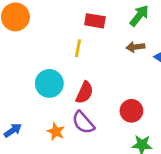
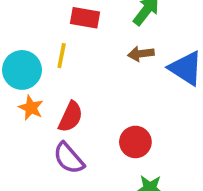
cyan circle: (49, 83) -> (22, 70), moved
orange star: (56, 132) -> (31, 108), moved

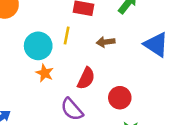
brown arrow: (141, 54) -> (106, 42), moved
red semicircle: (71, 117) -> (86, 78), moved

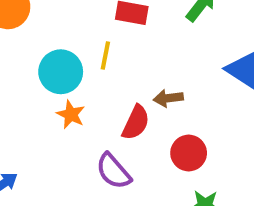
brown arrow: (106, 42) -> (168, 98), moved

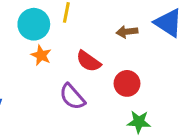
brown arrow: (168, 98) -> (127, 32), moved
red semicircle: (136, 123) -> (89, 61), turned 100

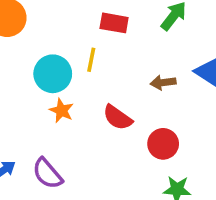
purple semicircle: (72, 97) -> (47, 174), moved

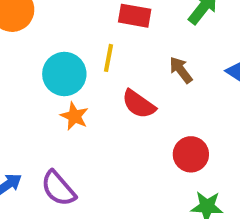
brown arrow: (163, 83) -> (181, 70), moved, turned 60
red semicircle: (118, 118) -> (139, 104), moved

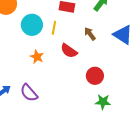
cyan circle: (64, 74) -> (32, 25), moved

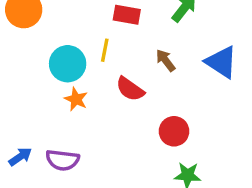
cyan circle: (32, 25) -> (68, 64), moved
purple semicircle: (29, 93) -> (63, 160), turned -42

